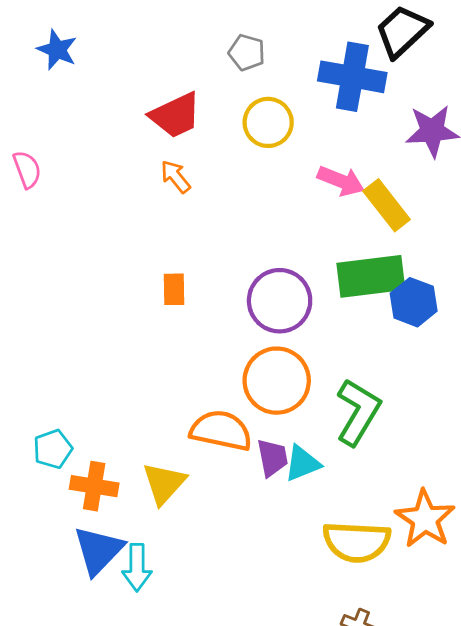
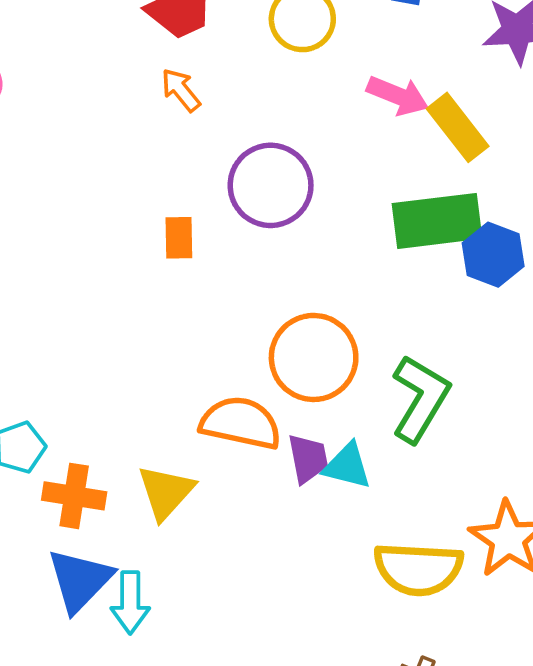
purple circle: (280, 301) -> (271, 185), moved
cyan triangle: (302, 463) -> (347, 466), turned 36

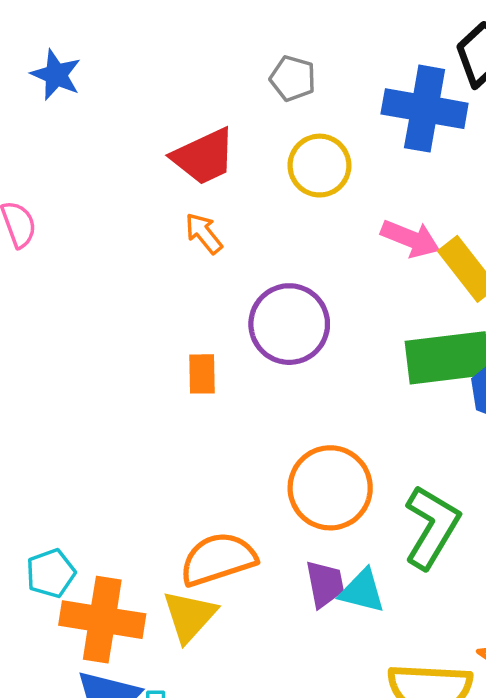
orange semicircle: (241, 423) -> (218, 559), moved, turned -30
orange cross: (74, 496) -> (102, 620), size x1.4

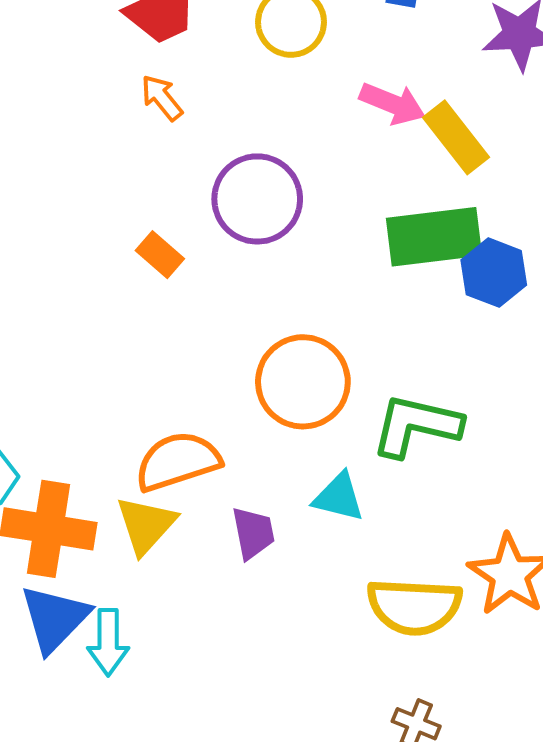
orange rectangle: (202, 374) -> (160, 255), turned -48
green L-shape: (432, 527) -> (416, 426), turned -108
purple trapezoid: (325, 584) -> (253, 533), moved

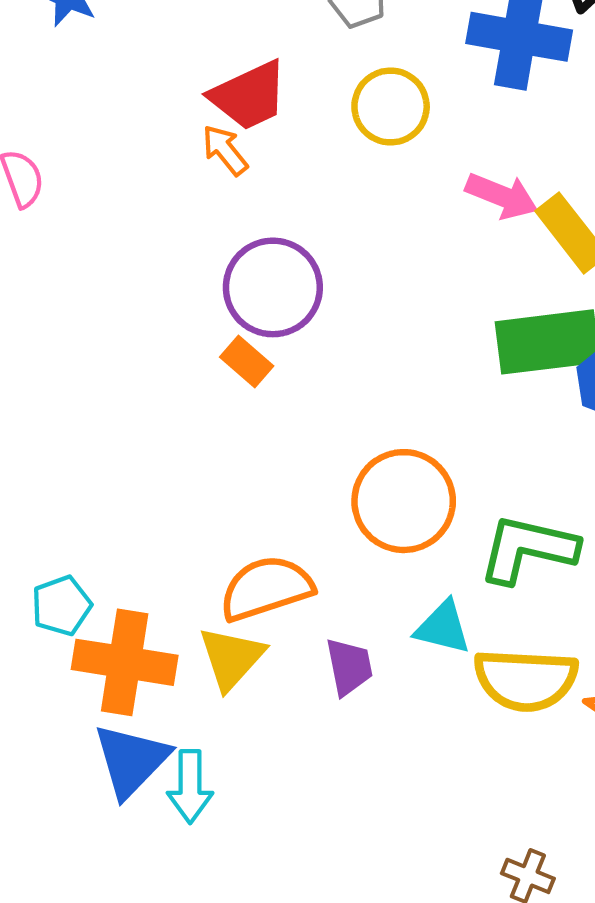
orange arrow: (162, 98) -> (225, 150), moved
purple circle: (257, 199) -> (273, 287), moved
yellow semicircle: (414, 606) -> (526, 680), moved

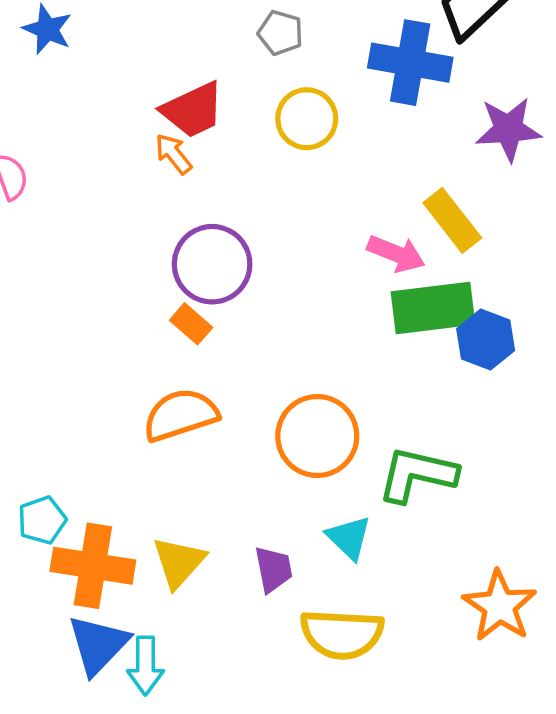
pink arrow: (502, 196) -> (396, 254), moved
orange semicircle: (266, 588) -> (181, 415), moved
cyan triangle: (443, 627) -> (349, 538), turned 30
yellow semicircle: (526, 680) -> (342, 634), moved

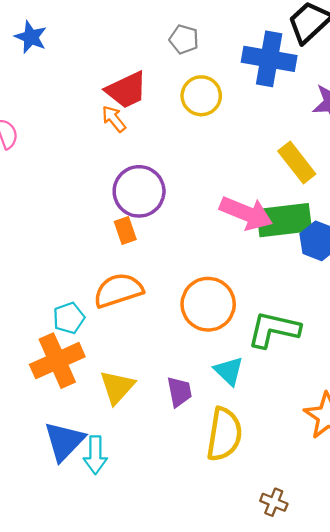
pink arrow: (396, 254) -> (246, 213), moved, size x1.4
orange rectangle: (191, 324) -> (125, 230), turned 30
cyan pentagon: (42, 520) -> (69, 318), moved
orange cross: (93, 566) -> (57, 361), moved, turned -33
yellow semicircle: (342, 634) -> (224, 434), turned -84

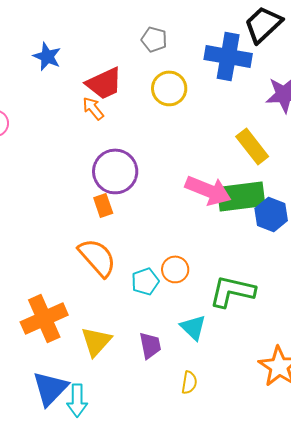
blue star: (31, 37) -> (47, 56), moved
orange semicircle: (118, 290) -> (97, 257), turned 66
orange circle: (208, 304) -> (175, 269), size x0.6
cyan pentagon: (69, 318) -> (145, 281), moved
yellow semicircle: (224, 434) -> (189, 382), size x0.5

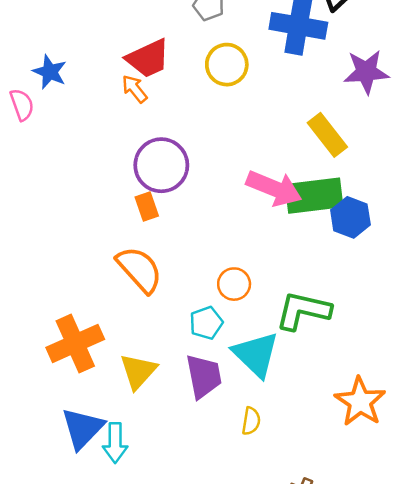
blue star: (47, 56) -> (50, 72), moved
cyan pentagon: (145, 281) -> (206, 323), moved
cyan triangle: (193, 327) -> (256, 354), size x1.5
purple trapezoid: (150, 345) -> (204, 376), size x1.4

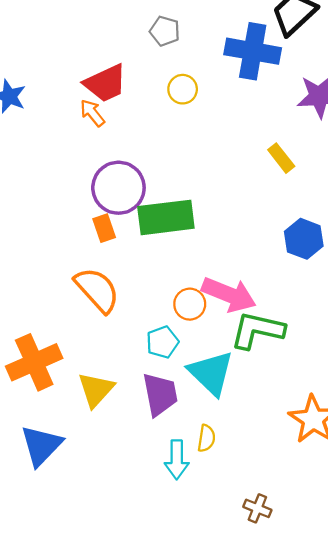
yellow circle: (227, 65) -> (183, 89), size x0.7
yellow rectangle: (327, 135) -> (281, 158), size x0.7
pink arrow: (274, 188) -> (229, 295), moved
green rectangle: (314, 196) -> (166, 217), moved
cyan arrow: (115, 443) -> (177, 460), moved

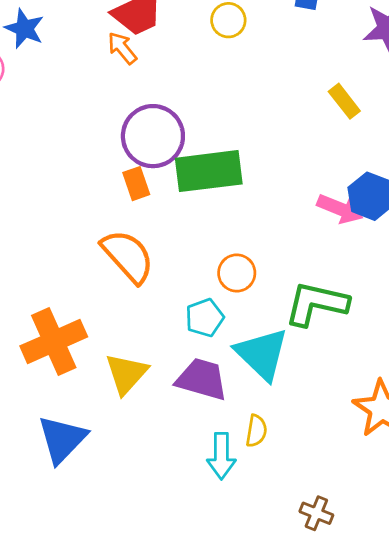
pink arrow: (229, 295) -> (340, 209), moved, size x0.7
purple trapezoid: (160, 394) -> (202, 379), turned -63

